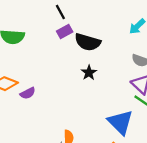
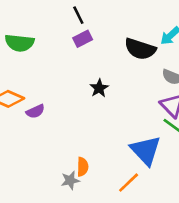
black semicircle: (88, 42) -> (140, 49), moved
black star: (89, 73) -> (99, 88), moved

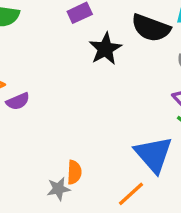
black star: (99, 88) -> (105, 49), moved, size x1.4

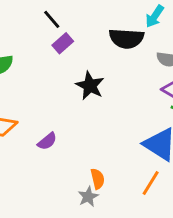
black star: (105, 49) -> (90, 86), moved
purple semicircle: (18, 101) -> (47, 141), moved

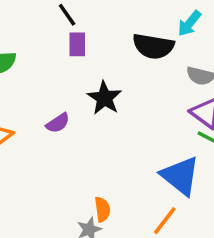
purple rectangle: (63, 43) -> (77, 44), turned -54
purple semicircle: (47, 141) -> (58, 123), moved

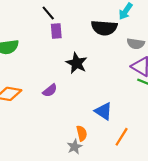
purple semicircle: (58, 123) -> (50, 90), moved
blue triangle: (180, 176) -> (103, 111), moved, size x0.7

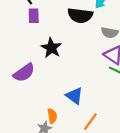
purple semicircle: (50, 90) -> (24, 73), size x1.5

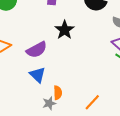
blue triangle: (74, 96) -> (37, 75), moved

